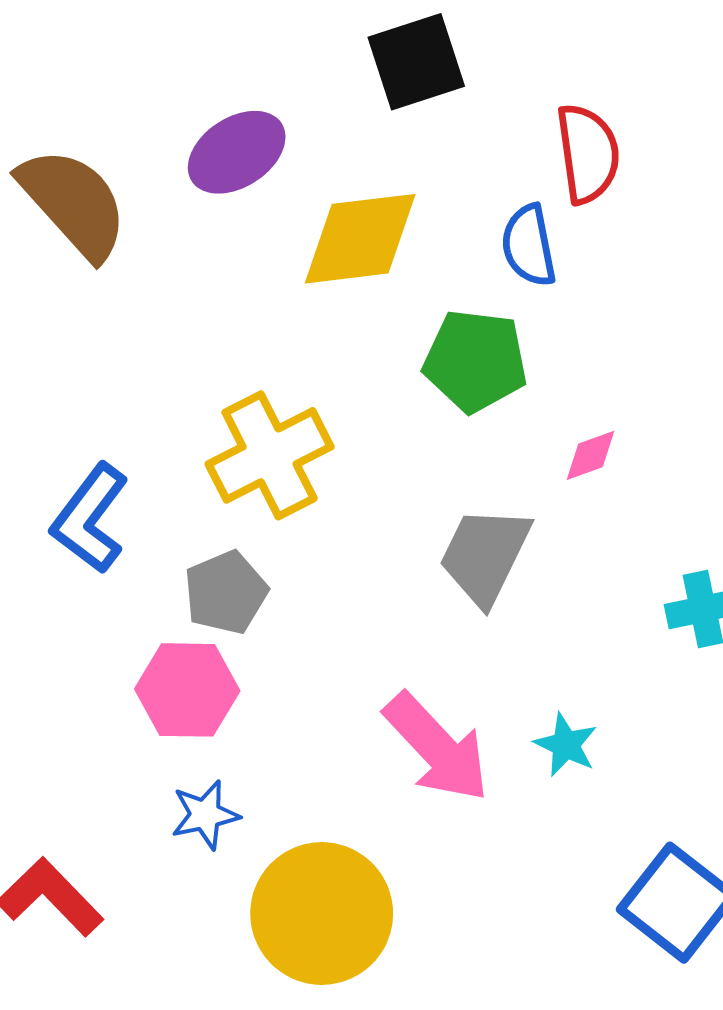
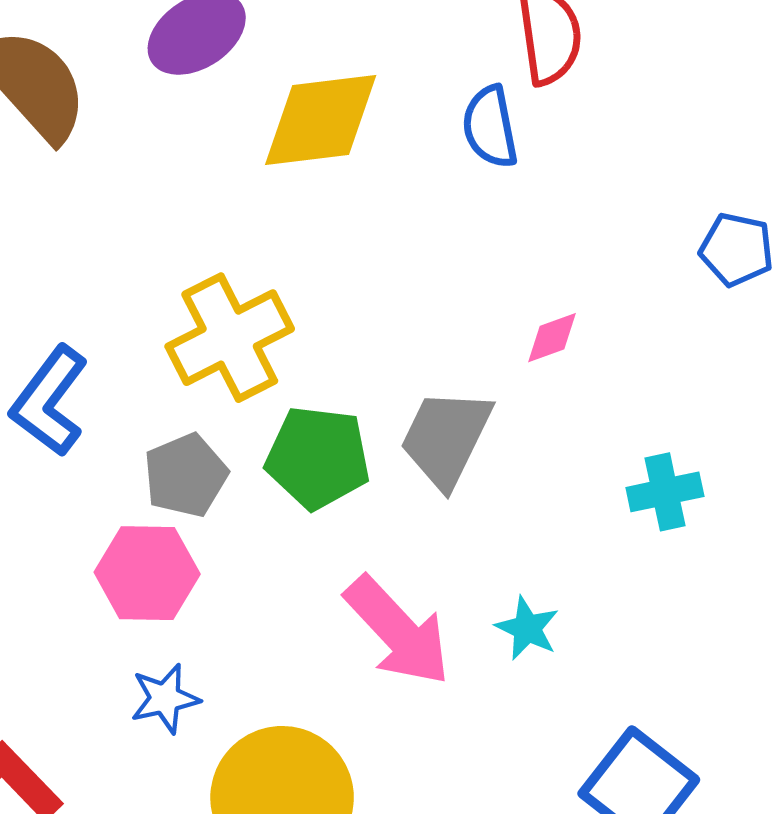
green pentagon: (475, 361) -> (318, 457), moved

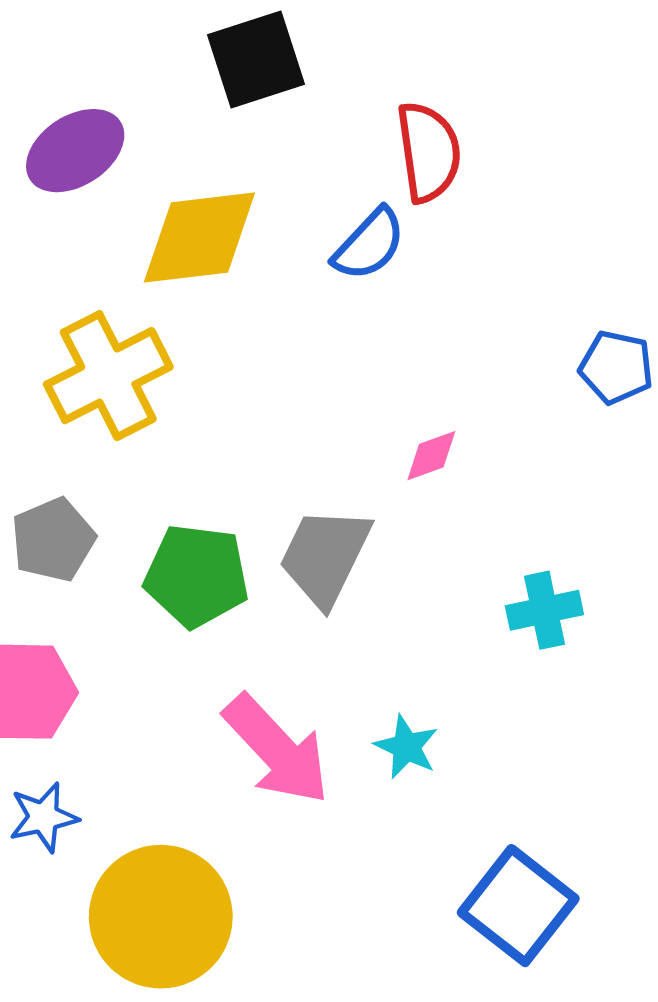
blue semicircle: (490, 127) -> (369, 244), turned -126
yellow cross: (230, 338) -> (108, 376), moved
gray pentagon: (186, 475) -> (53, 540), moved

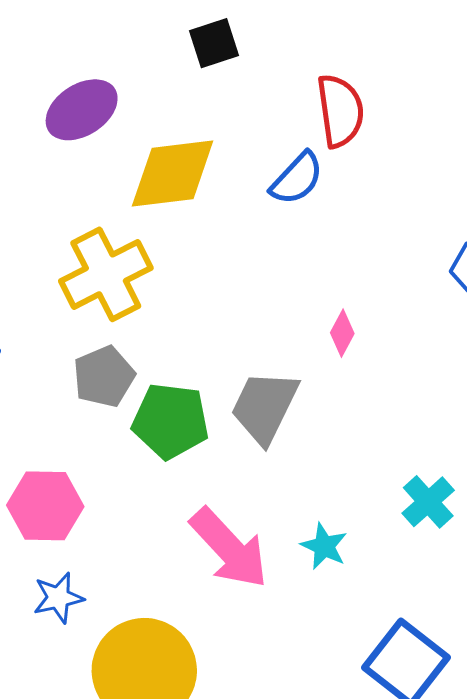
black square: (256, 59) -> (214, 43), size x0.7
pink diamond: (431, 456) -> (342, 333), turned -42
gray pentagon: (53, 540) -> (104, 377), moved
cyan cross: (544, 610) -> (428, 502), moved, turned -30

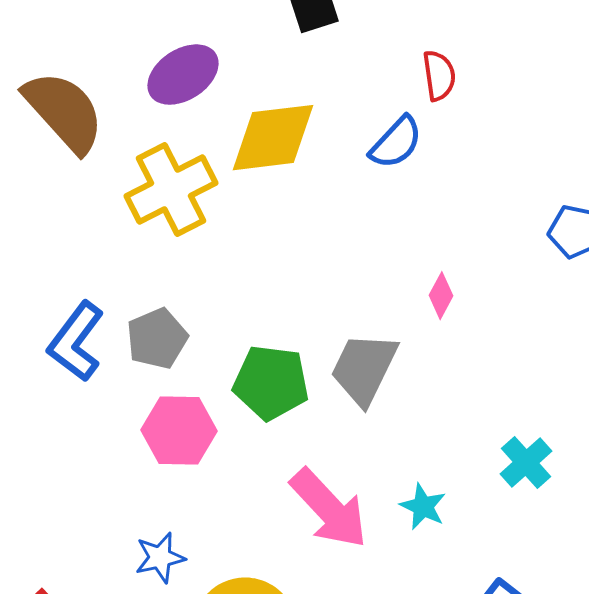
red semicircle: (340, 111) -> (439, 76), size x0.7
yellow cross: (106, 274) -> (171, 190), moved
gray pentagon: (104, 377) -> (157, 339), moved
pink hexagon: (45, 506) -> (179, 431), moved

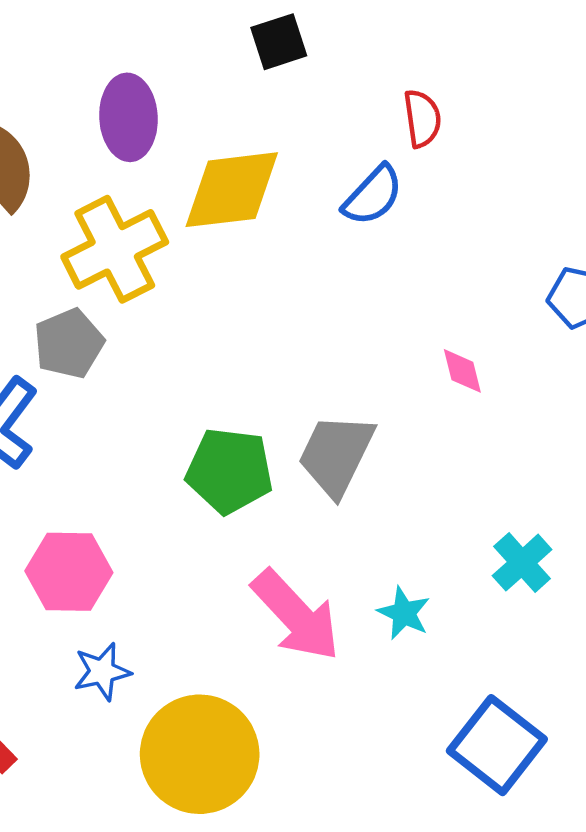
purple ellipse: (183, 75) -> (128, 117), turned -60
pink diamond: (441, 296) -> (462, 371), moved, turned -42
gray pentagon: (157, 339) -> (69, 343), moved
pink hexagon: (179, 431) -> (69, 572), moved

